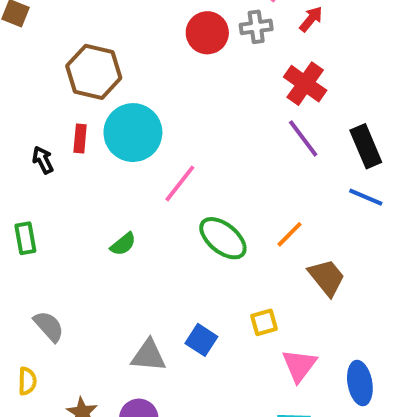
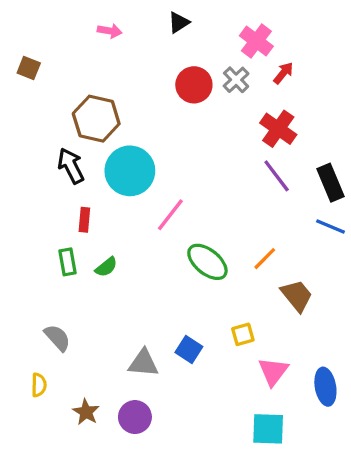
gray cross: (256, 27) -> (236, 80), turned -36
red rectangle: (80, 138) -> (84, 220), moved
black arrow: (43, 160) -> (71, 166), moved, size x1.5
green rectangle: (25, 238) -> (67, 262), moved
green semicircle: (123, 244) -> (106, 267), moved

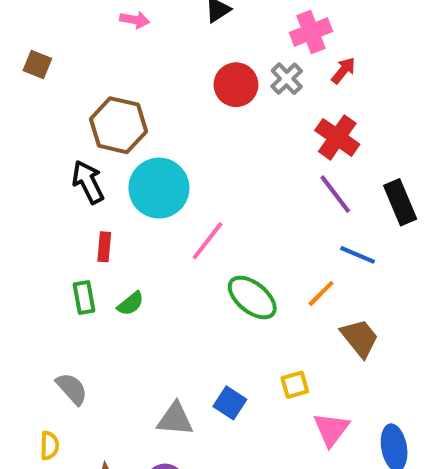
pink cross: (256, 41) -> (311, 32), turned 32
blue line: (331, 226) -> (358, 255), moved

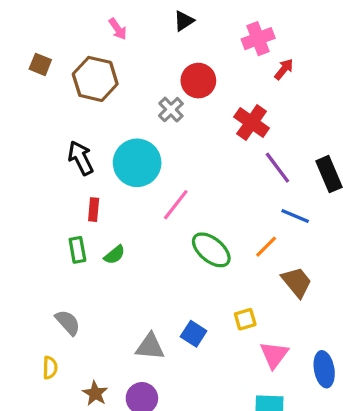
pink arrow: (135, 20) -> (118, 29), turned 45
gray cross: (287, 79) -> (171, 110), moved
brown hexagon: (118, 125) -> (95, 79), moved
red cross: (337, 137) -> (252, 122), moved

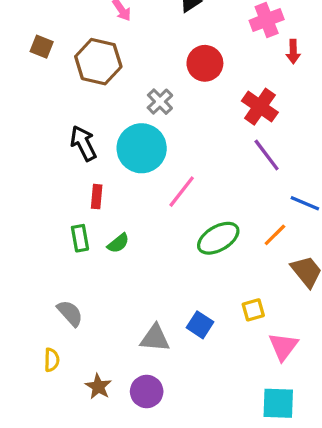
red arrow: (284, 69) -> (293, 52), turned 140
gray cross: (171, 110) -> (160, 102), moved
purple line: (277, 168) -> (267, 155), moved
green ellipse: (211, 250) -> (218, 238), turned -69

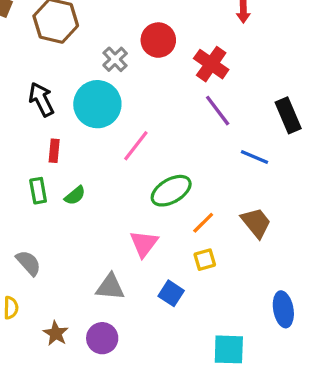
red circle: (205, 63) -> (158, 40), moved
orange line: (275, 235) -> (203, 223), moved
blue square: (200, 325) -> (171, 293), moved
pink triangle: (283, 347) -> (144, 244), moved

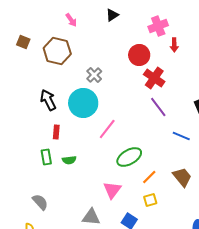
red circle: (158, 40) -> (139, 55), moved
green semicircle: (75, 196) -> (69, 160), turned 32

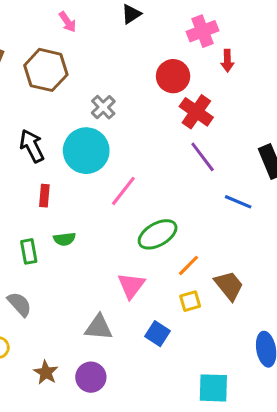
green rectangle: (46, 157) -> (29, 251), moved
brown trapezoid: (182, 177) -> (229, 286), moved

